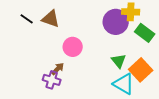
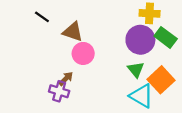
black line: (27, 19) -> (42, 17), moved
brown triangle: (51, 19) -> (73, 32), moved
purple circle: (116, 22) -> (140, 40), moved

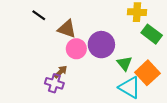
purple circle: (140, 40) -> (101, 45), moved

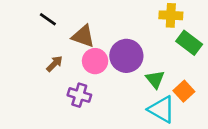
brown arrow: (61, 72) -> (55, 64), moved
orange square: (147, 73) -> (184, 91), size x0.7
purple cross: (54, 83) -> (79, 95), moved

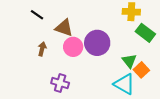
brown arrow: (55, 64) -> (42, 49), turned -32
green triangle: (155, 79) -> (129, 61), moved
purple cross: (79, 95) -> (60, 83), moved

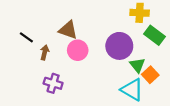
black line: (37, 15) -> (26, 37), moved
purple circle: (97, 43) -> (119, 46), moved
purple cross: (60, 83) -> (53, 83), moved

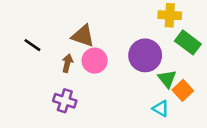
brown arrow: (45, 52) -> (67, 63), moved
cyan triangle: (132, 90) -> (161, 109), size x0.6

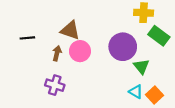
black line: (32, 45) -> (27, 38), turned -40
orange square: (183, 90) -> (155, 95), moved

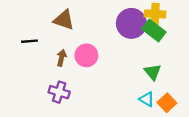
brown triangle: (70, 30) -> (64, 20), moved
green rectangle: (159, 36) -> (154, 31), moved
purple circle: (123, 47) -> (131, 23), moved

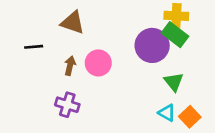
purple circle: (131, 23) -> (152, 45), moved

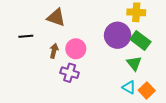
green rectangle: (175, 35) -> (140, 40), moved
purple cross: (67, 105) -> (70, 73), moved

